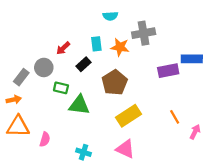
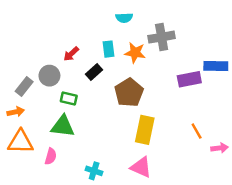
green triangle: (79, 105) -> (63, 126), moved
yellow rectangle: (129, 116) -> (145, 130), turned -45
pink arrow: (195, 132) -> (219, 148), turned 56

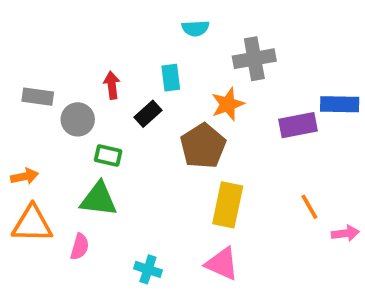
orange star: (135, 53) -> (228, 104), moved, turned -30
red arrow: (71, 54) -> (112, 85), turned 126
gray rectangle: (24, 86) -> (38, 97), moved, turned 60

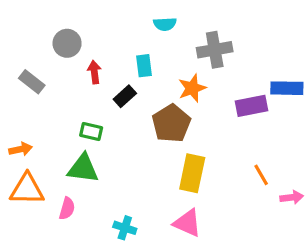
gray rectangle: (38, 97) -> (32, 82), turned 30
gray circle: (78, 119) -> (67, 43), moved

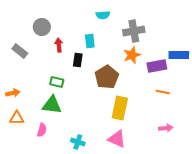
orange star: (192, 88) -> (132, 55), moved
black rectangle: (125, 96) -> (78, 60), turned -40
orange line: (261, 175) -> (163, 92), moved, turned -48
orange triangle: (27, 189) -> (17, 118), size x0.7
pink arrow: (292, 197) -> (166, 128), moved

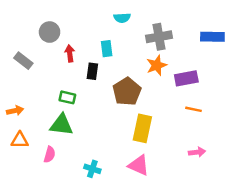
blue rectangle: (179, 55) -> (212, 37), moved

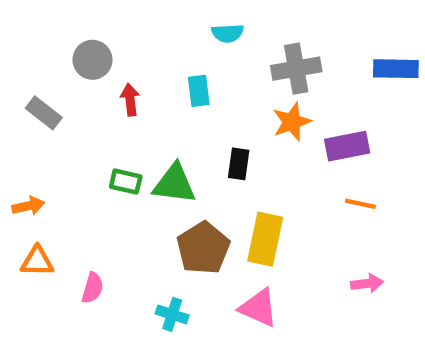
black rectangle: (92, 71) -> (239, 164), moved
brown pentagon: (127, 92) -> (203, 248), moved
green triangle: (61, 125) -> (174, 184), moved

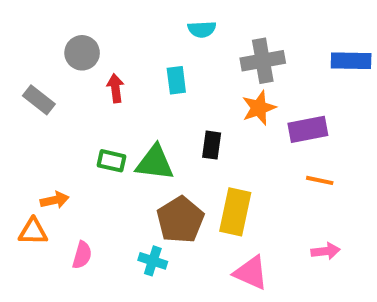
orange arrow: (28, 206) -> (55, 200), moved
pink triangle: (259, 308) -> (251, 273), moved
cyan cross: (172, 314) -> (153, 261), moved

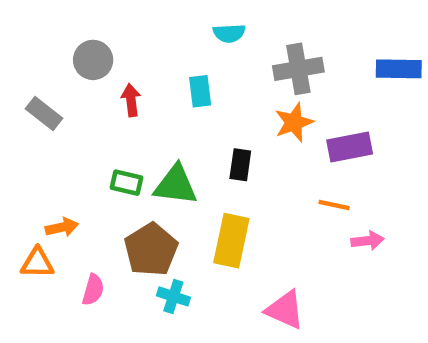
orange line: (320, 180) -> (334, 205), moved
yellow rectangle: (235, 212) -> (231, 241), moved
brown pentagon: (180, 220) -> (151, 250), moved
pink arrow: (326, 251) -> (368, 241), moved

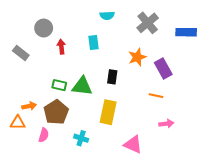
gray cross: (298, 69) -> (148, 23), moved, turned -30
purple rectangle: (350, 147) -> (163, 69), turned 72
pink arrow: (368, 241) -> (166, 124), moved
brown pentagon: (151, 250) -> (56, 112), moved

